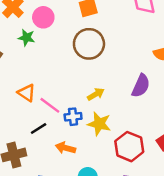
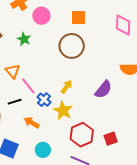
green star: (26, 38) -> (24, 39), moved
yellow arrow: (96, 94) -> (66, 87), turned -40
blue cross: (73, 117) -> (44, 100), turned 32

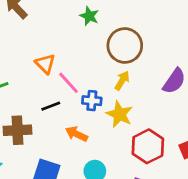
green star: (24, 39) -> (89, 16), moved
brown circle: (72, 46) -> (125, 45), moved
blue cross: (44, 100) -> (92, 101), turned -32

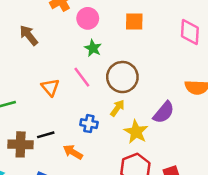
pink line: (68, 83) -> (82, 77), moved
black line: (51, 106) -> (46, 135), moved
yellow star: (119, 114) -> (136, 132), moved

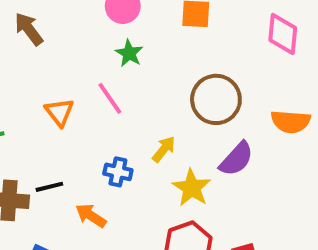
brown circle: (122, 77) -> (216, 99), moved

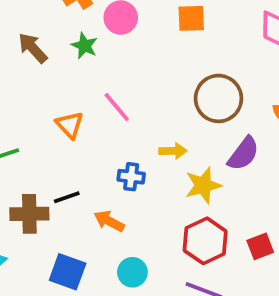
green star: (129, 53) -> (84, 46), moved
yellow arrow: (164, 149) -> (173, 151), turned 56
yellow star: (192, 188) -> (203, 185), turned 30

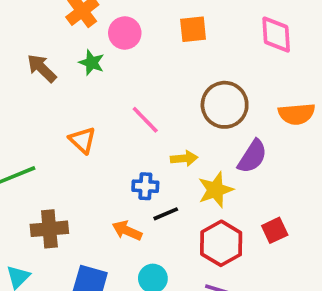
pink line: (117, 107) -> (145, 120), moved
black line: (67, 197) -> (166, 214), moved
red square: (260, 246) -> (275, 230), moved

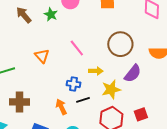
orange arrow: (127, 231) -> (61, 107), turned 35

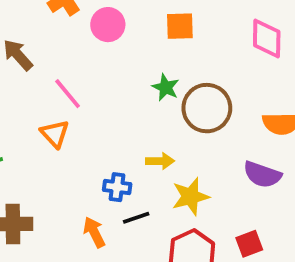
green star: (51, 14) -> (166, 87), moved
pink line: (77, 48) -> (68, 94), moved
purple semicircle: (133, 73) -> (262, 175), moved, turned 72

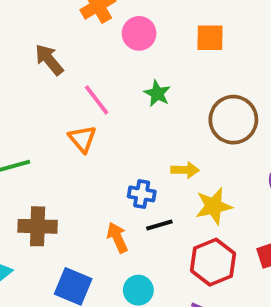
green star: (166, 87) -> (157, 93), moved

